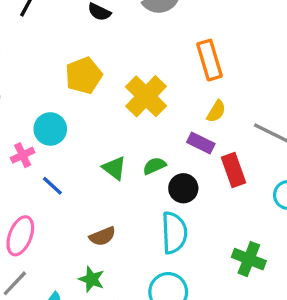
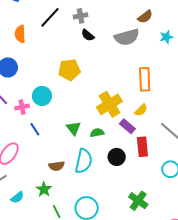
yellow cross: (146, 96) -> (109, 104), moved
black circle: (183, 188) -> (117, 157), moved
cyan semicircle: (174, 233) -> (84, 161), moved

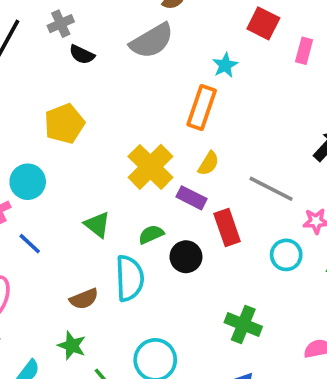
cyan star: (166, 37) -> (225, 65), moved
orange rectangle: (145, 79) -> (202, 107), turned 35
green semicircle: (97, 133) -> (151, 234), moved

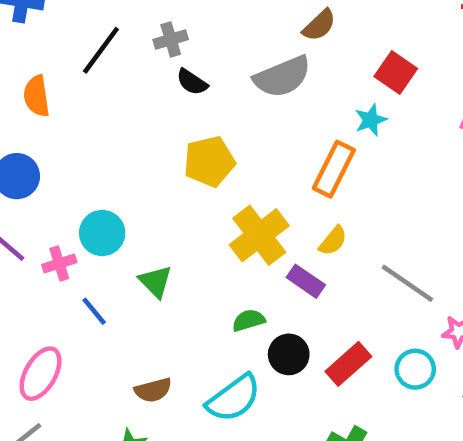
red square: (263, 23) -> (396, 72), moved
yellow pentagon: (64, 124) -> (209, 161), moved
green triangle: (97, 225) -> (156, 282), moved
red rectangle: (227, 227) -> (348, 364), moved, turned 60
cyan semicircle: (130, 278) -> (234, 398), moved, turned 48

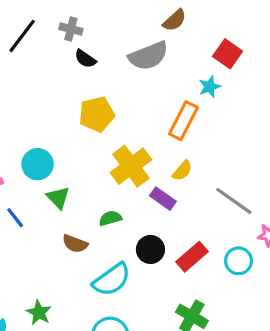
gray cross: (171, 40) -> (71, 29), turned 30
cyan circle: (102, 233) -> (38, 164), moved
green semicircle: (249, 320) -> (110, 218), moved
brown semicircle: (153, 390) -> (75, 244), moved, turned 35

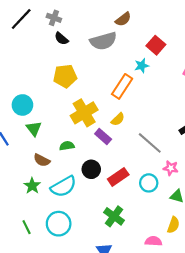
green star: (39, 313) -> (32, 186), moved

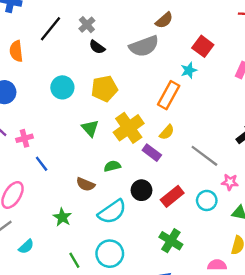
gray cross: (54, 18) -> (87, 25), turned 32
cyan circle: (22, 105) -> (62, 87), moved
green triangle: (34, 129) -> (90, 128), moved
green star: (32, 186) -> (62, 217), moved

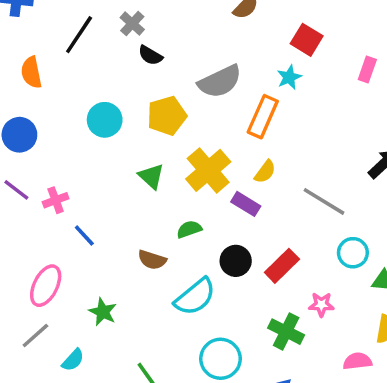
gray semicircle: (144, 46) -> (220, 81), moved
pink star: (230, 182) -> (321, 305), moved
cyan circle: (207, 200) -> (353, 253), moved
green star: (62, 217) -> (103, 312), moved
cyan circle: (110, 254) -> (221, 359), moved

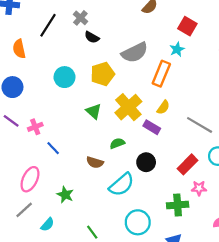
red rectangle: (282, 266) -> (187, 164), moved
green cross: (286, 332) -> (178, 205), turned -30

